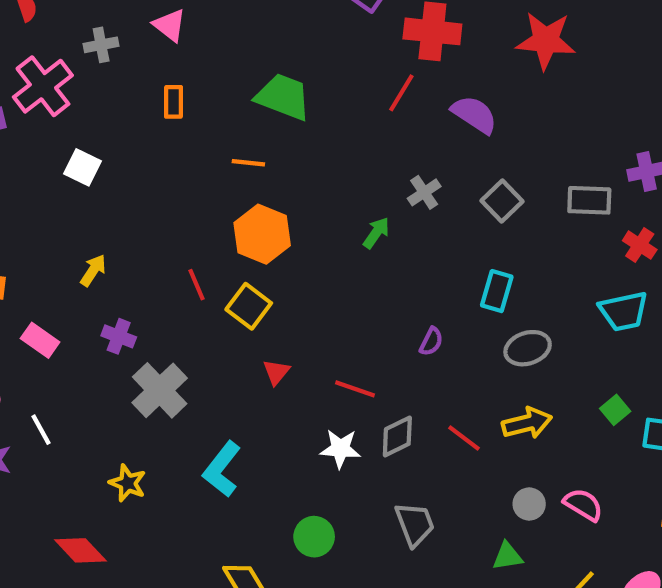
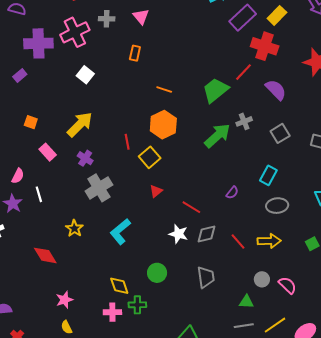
green trapezoid: (283, 97) -> (215, 90), moved, turned -72
green arrow: (376, 233) -> (217, 136), size x1.8
yellow arrow: (93, 270) -> (80, 124), size x1.8

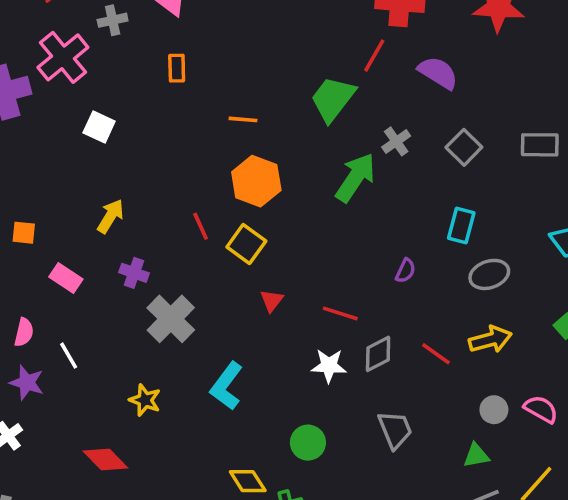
yellow arrow: (80, 124) -> (110, 216), size x0.7

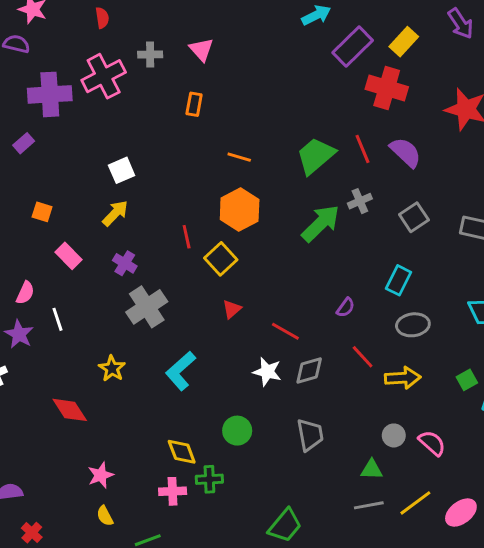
red line: (374, 56) -> (362, 149), moved, turned -64
white square: (99, 127) -> (122, 170), moved, turned 30
red line: (436, 354) -> (363, 357), moved

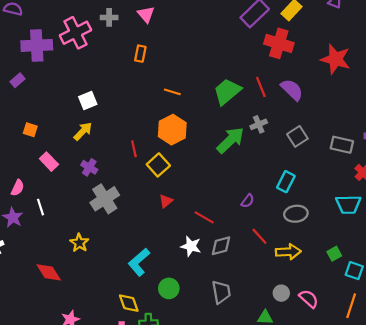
cyan L-shape: (181, 371) -> (139, 262), moved

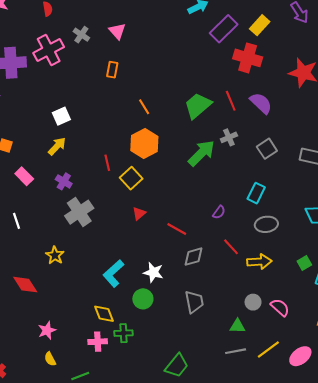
gray cross: (109, 17) -> (81, 35), turned 35
orange line: (172, 92) -> (144, 107), turned 42
white star: (191, 246) -> (153, 272), moved

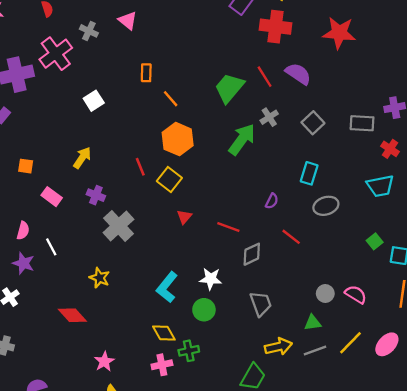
orange rectangle: (112, 70) -> (146, 73), moved
white square: (61, 116) -> (94, 101), moved
yellow arrow: (259, 262) -> (278, 347), moved

